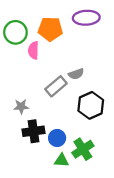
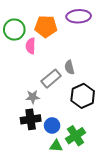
gray semicircle: (76, 74) -> (69, 67), turned 96
gray star: (21, 107) -> (33, 97), moved

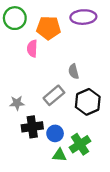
green circle: (14, 30) -> (15, 18), moved
gray rectangle: (51, 79) -> (54, 95), moved
gray star: (33, 97) -> (17, 103), moved

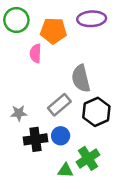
gray semicircle: (74, 71) -> (81, 78), size x1.6
blue circle: (55, 133) -> (61, 136), moved

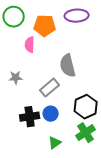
black hexagon: (96, 112) -> (86, 107), moved
gray star: (19, 113) -> (16, 78), moved
green cross: (88, 158) -> (86, 133), moved
green triangle: (65, 170) -> (55, 143), turned -40

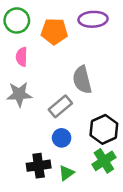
pink semicircle: (30, 45) -> (22, 57), moved
gray star: (16, 78) -> (19, 94), size x1.5
black cross: (30, 117) -> (39, 166), moved

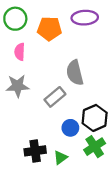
blue circle: (62, 138) -> (70, 128), moved

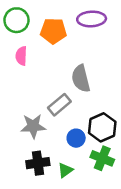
gray star: (17, 86) -> (33, 126), moved
green cross: (95, 147) -> (102, 158), turned -35

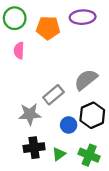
gray semicircle: (81, 79) -> (86, 80), moved, turned 65
green cross: (102, 158) -> (89, 155), moved

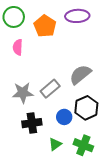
orange pentagon: (48, 28) -> (45, 26), turned 30
gray star: (30, 114) -> (23, 93), moved
black cross: (34, 148) -> (32, 123), moved

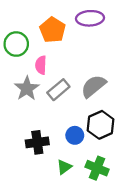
green circle: (14, 17) -> (16, 44), moved
pink semicircle: (18, 47) -> (41, 65), moved
gray rectangle: (50, 89) -> (58, 90), moved
gray star: (23, 93) -> (27, 89), moved, turned -30

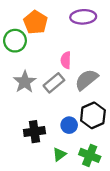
orange pentagon: (53, 30) -> (36, 22), moved
pink semicircle: (41, 65) -> (66, 60), moved

